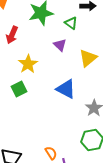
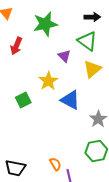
green triangle: (71, 23) -> (87, 41), moved, size x1.5
yellow star: (28, 64) -> (48, 81), moved

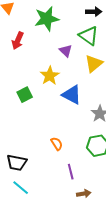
orange semicircle: (55, 164) -> (57, 144), moved

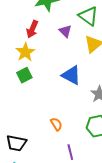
red arrow: (18, 41) -> (32, 29), moved
yellow star: (50, 76) -> (25, 52), moved

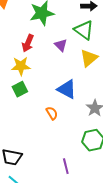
yellow star: (25, 52) -> (21, 66), turned 30
orange semicircle: (56, 124) -> (52, 113), moved

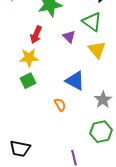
yellow triangle: (89, 58) -> (97, 50), turned -30

